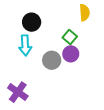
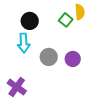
green square: (70, 37) -> (66, 20), moved
purple circle: (71, 54) -> (73, 59), moved

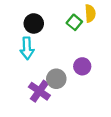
gray circle: (49, 57) -> (56, 79), moved
purple cross: (17, 87) -> (39, 91), moved

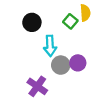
cyan arrow: (27, 48) -> (50, 46), moved
gray circle: (56, 79) -> (61, 65), moved

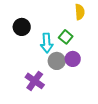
green square: (70, 21) -> (66, 37), moved
black circle: (32, 22) -> (22, 27), moved

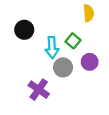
purple circle: (73, 59) -> (90, 62), moved

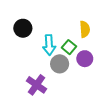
yellow semicircle: (89, 13) -> (85, 29), moved
green square: (73, 41) -> (69, 47), moved

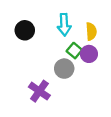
cyan arrow: (49, 45) -> (64, 25), moved
purple circle: (85, 59) -> (89, 54), moved

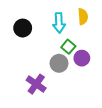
yellow semicircle: (91, 31) -> (83, 17), moved
purple circle: (89, 54) -> (82, 58), moved

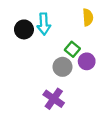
cyan arrow: (59, 23) -> (44, 24), moved
purple cross: (36, 84) -> (54, 99), moved

